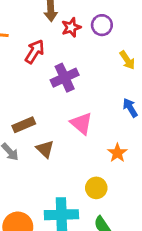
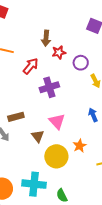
purple circle: (102, 25) -> (81, 63), moved
brown triangle: (45, 149) -> (38, 136), moved
yellow circle: (96, 188) -> (56, 156), moved, size x1.5

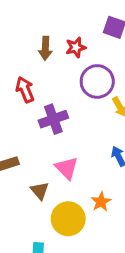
red star: (59, 52) -> (76, 47), moved
purple circle: (81, 63) -> (97, 81), size x1.5
red arrow: (31, 66) -> (25, 90), turned -60

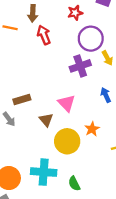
brown arrow: (45, 48) -> (33, 13), moved
red arrow: (25, 90) -> (44, 35), moved
purple cross: (53, 119) -> (80, 66), moved

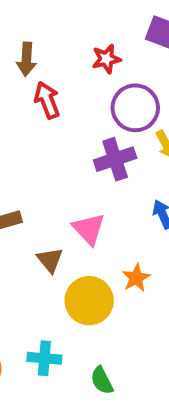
cyan cross: (44, 172) -> (44, 358), size x0.7

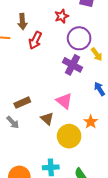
red arrow: (47, 100) -> (35, 40), turned -126
purple cross: (115, 159) -> (73, 65), turned -36

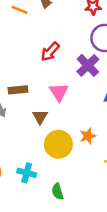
red arrow: (35, 40) -> (50, 52), moved
pink triangle: (64, 101) -> (59, 92), moved

